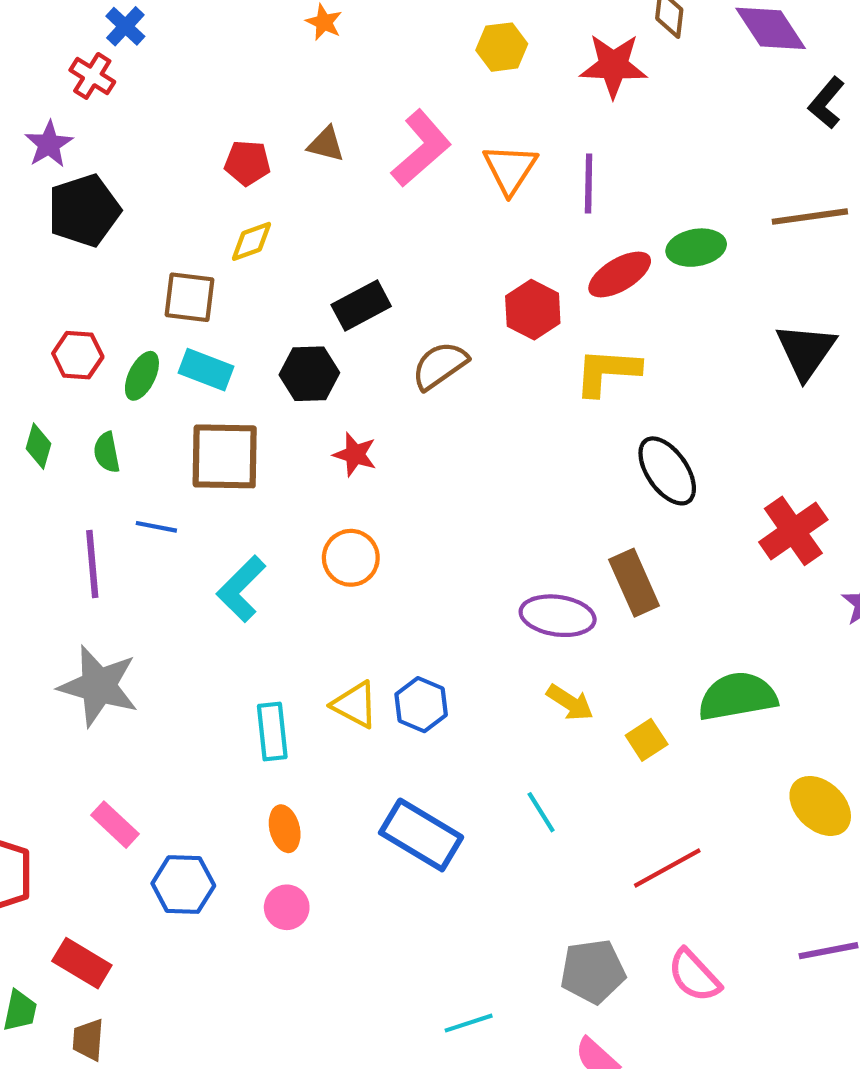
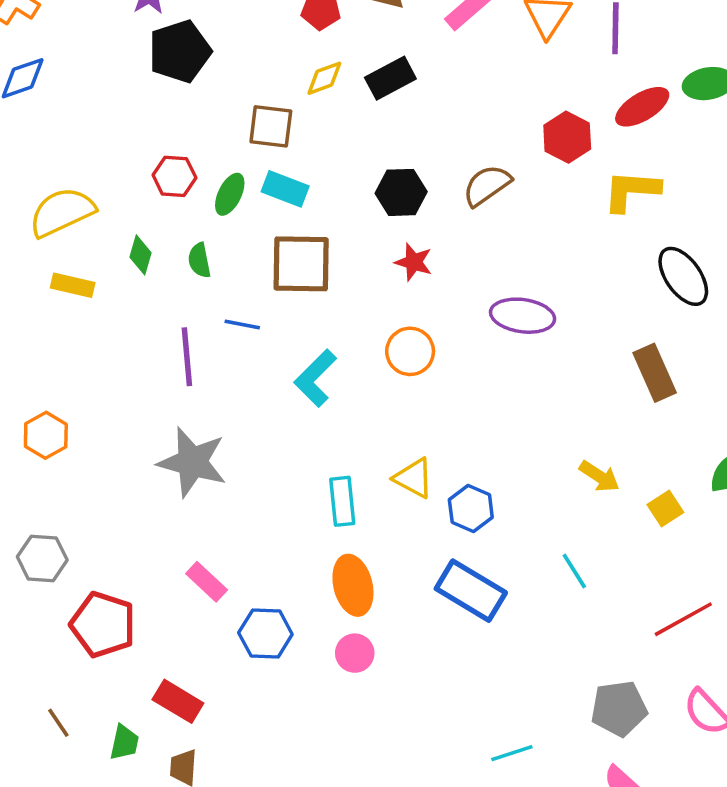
black rectangle: (361, 306) -> (390, 78), moved
black hexagon: (309, 374) -> (401, 192), moved
purple ellipse: (558, 616) -> (523, 316), moved
blue hexagon: (421, 705) -> (471, 508), moved
orange ellipse: (285, 829) -> (353, 585), size x1.5

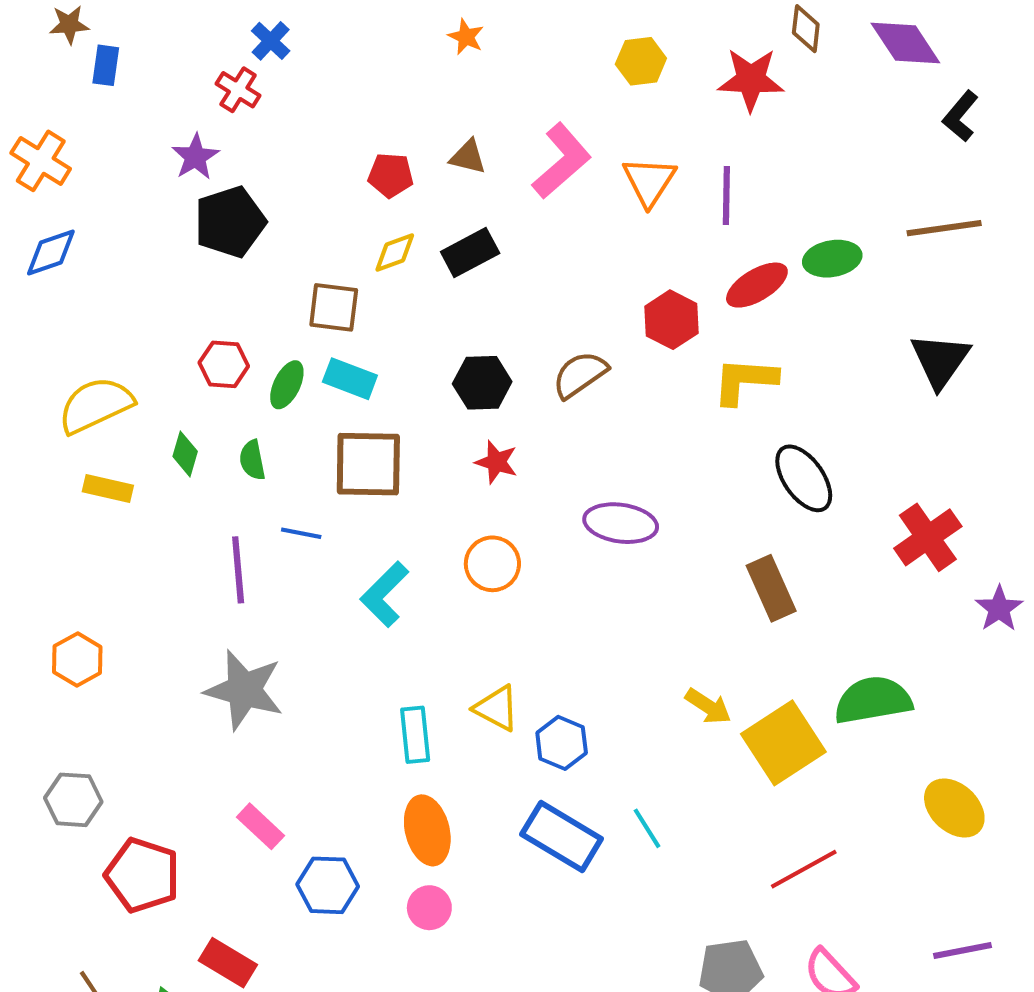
yellow square: (665, 508) -> (783, 743), size x2.0
cyan line: (574, 571) -> (647, 828), moved

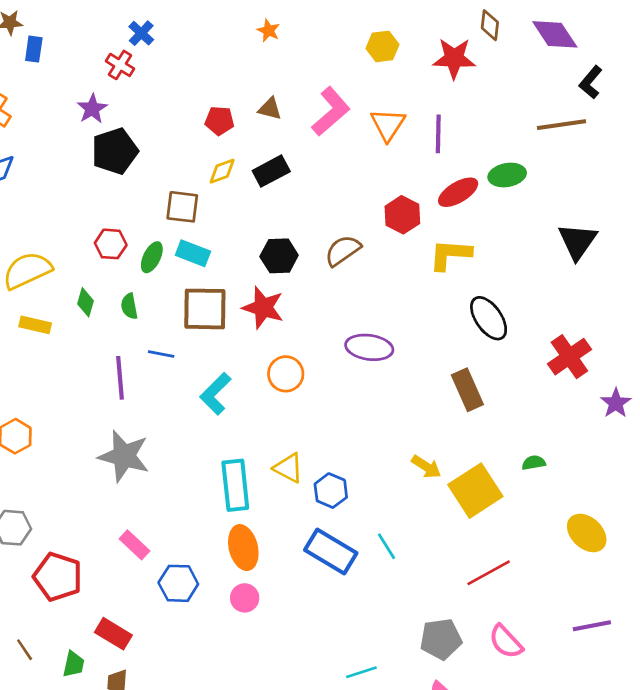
brown line: (944, 228) -> (561, 125), moved
red star: (496, 462) -> (263, 308), moved, size x1.5
green semicircle: (873, 700) -> (534, 463), size x0.5
cyan rectangle: (415, 735) -> (235, 485), size x1.4

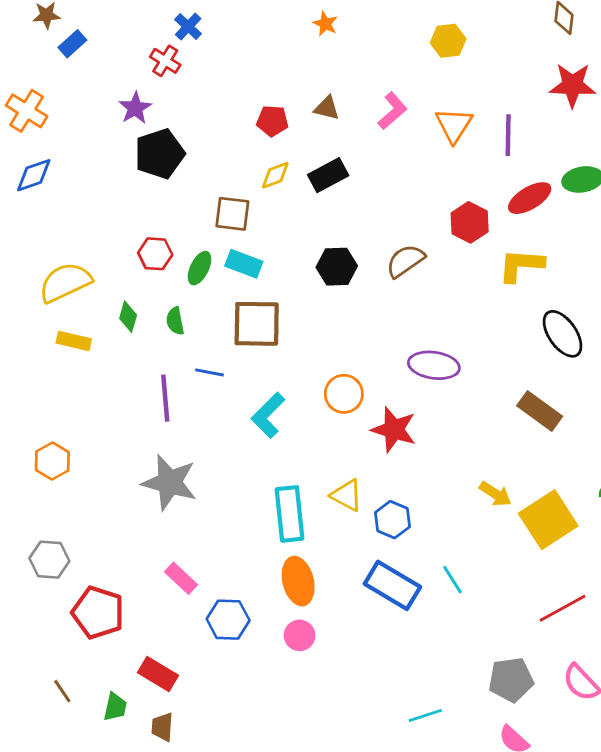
blue rectangle: (34, 49) -> (72, 44), turned 40
red star: (454, 58) -> (573, 85), moved
pink L-shape: (331, 111) -> (392, 111), size x0.7
red star: (263, 308) -> (394, 430), moved
brown rectangle: (467, 390) -> (540, 411), turned -30

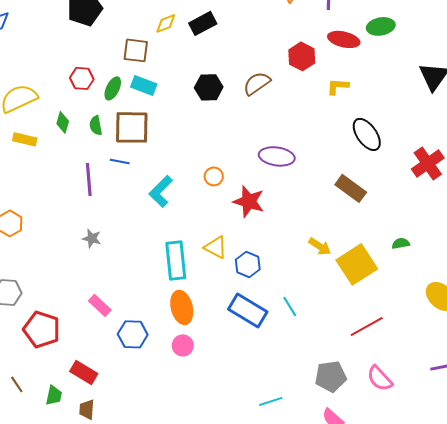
red ellipse: (530, 198) -> (344, 39), turned 44
yellow L-shape: (521, 265) -> (338, 86), size x0.7
brown square: (257, 324) -> (132, 127), moved
orange circle: (344, 394) -> (214, 176), size x0.7
gray star: (169, 482) -> (92, 238), size x0.5

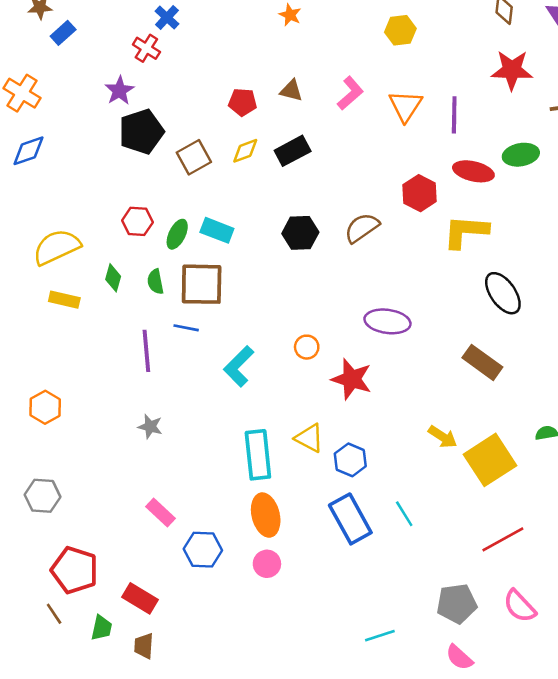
brown square: (136, 50) -> (194, 157), moved, turned -36
yellow L-shape: (338, 86) -> (466, 232), size x1.6
blue rectangle: (248, 310) -> (350, 519), turned 30
red pentagon: (42, 329) -> (75, 570), moved

